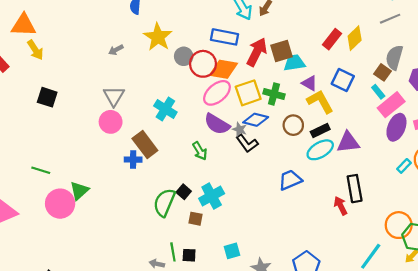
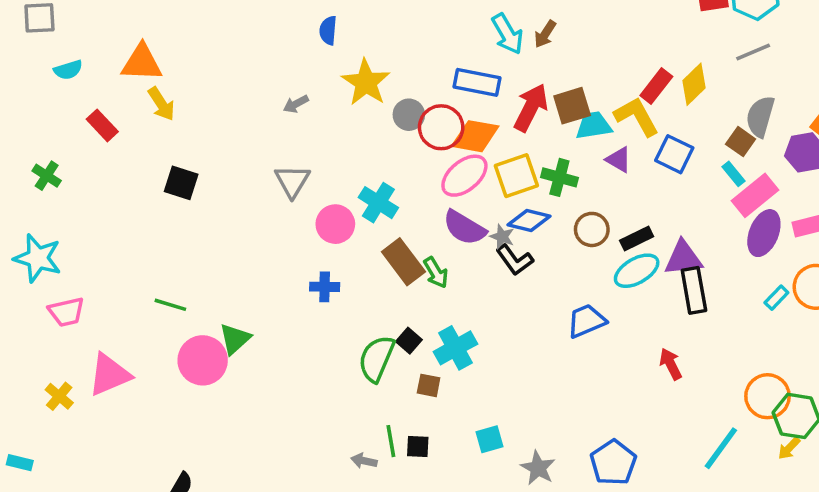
yellow L-shape: (320, 101) -> (637, 116), moved
pink circle: (111, 122) -> (335, 224), moved
brown rectangle: (145, 144) -> (403, 262), moved
black rectangle: (355, 189) -> (694, 290), moved

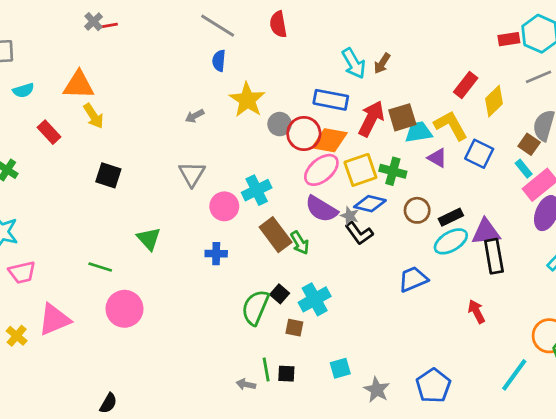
red rectangle: (656, 86) -> (466, 85), moved
cyan cross: (378, 203) -> (257, 190), turned 32
green triangle: (235, 339) -> (149, 239), moved, turned -30

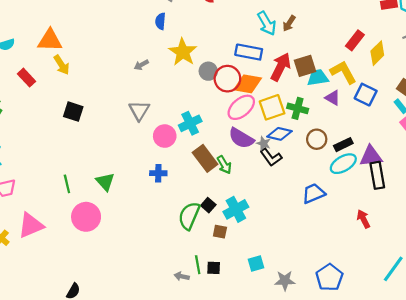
green triangle: (149, 239) -> (105, 182), moved
green line: (100, 267) -> (67, 184), turned 60
gray star: (377, 390) -> (285, 281), turned -30

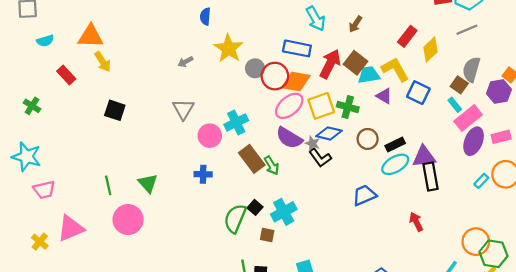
brown arrow: (289, 23) -> (355, 24), moved
brown square: (305, 66) -> (355, 63), turned -35

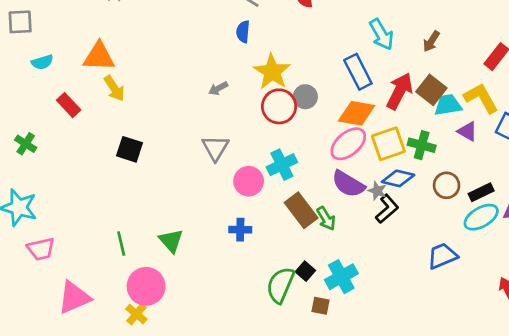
blue rectangle: (297, 48) -> (358, 72), turned 52
red circle: (275, 76) -> (279, 106), moved
black L-shape: (320, 158) -> (387, 209), turned -95
yellow cross: (40, 242) -> (136, 314), moved

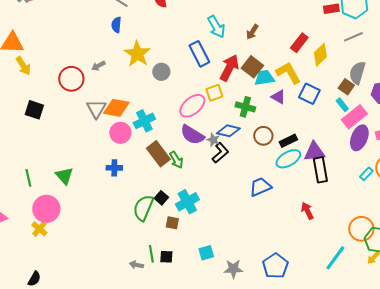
red circle: (279, 106) -> (71, 79), moved
orange diamond: (357, 113) -> (116, 108), moved
yellow square: (388, 144) -> (214, 93), moved, size x0.7

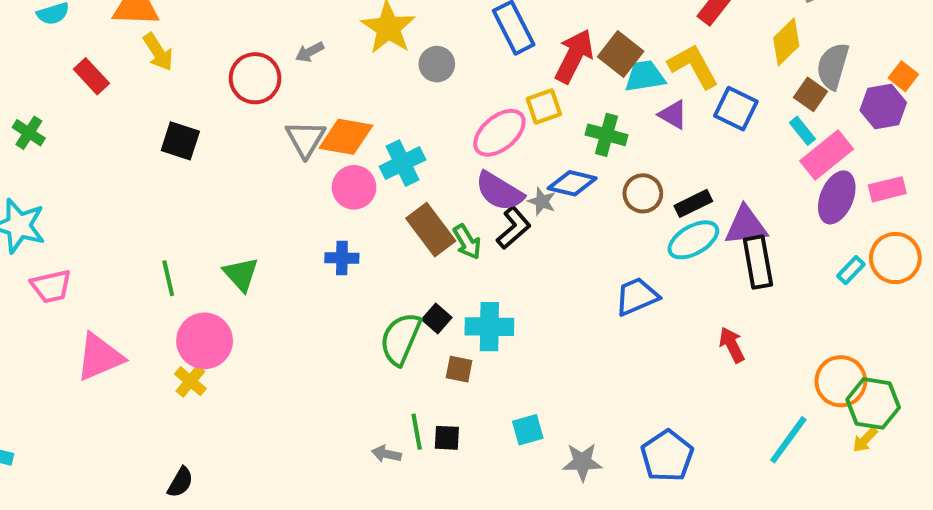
yellow diamond: (320, 55) -> (786, 42), moved
black L-shape: (220, 153) -> (514, 228), moved
cyan cross: (187, 202) -> (489, 327), turned 30

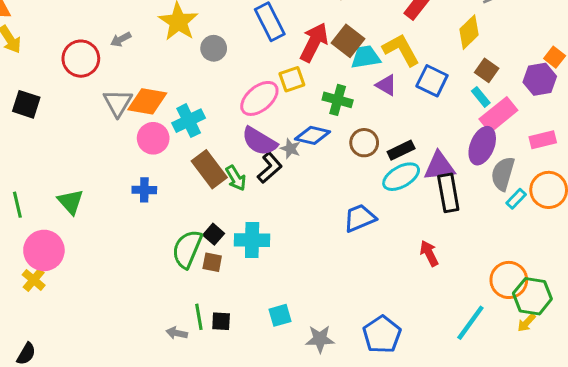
gray semicircle: (833, 66) -> (503, 174), moved
purple ellipse: (837, 197) -> (482, 146), moved
brown square: (459, 369) -> (212, 262), moved

